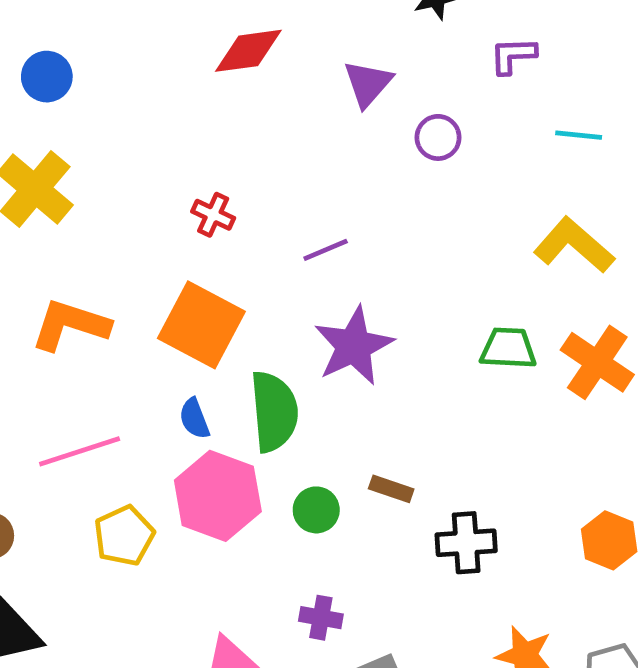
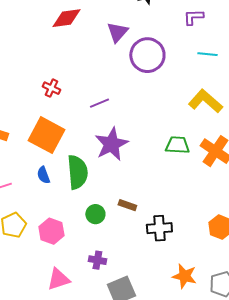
purple L-shape: (513, 55) -> (193, 17), moved
purple circle: (438, 137) -> (147, 55), size x1.8
pink hexagon: (218, 496) -> (51, 231), moved, size x0.7

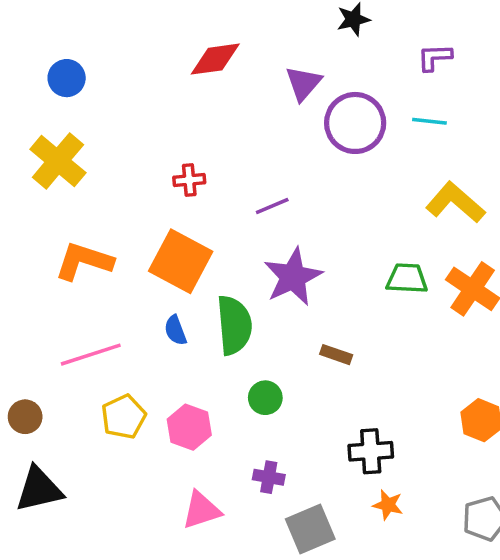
cyan line: (207, 54) -> (429, 121), moved
red cross: (51, 88) -> (189, 180), turned -30
brown rectangle: (127, 205) -> (336, 355), moved
black cross: (159, 228) -> (371, 451), moved
orange star: (184, 276) -> (388, 505), moved, size x0.7

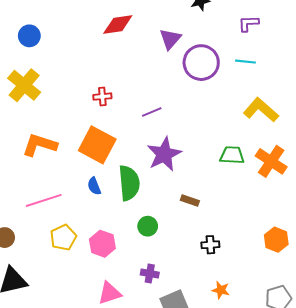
black cross: (371, 451) -> (210, 245), moved, size x0.7

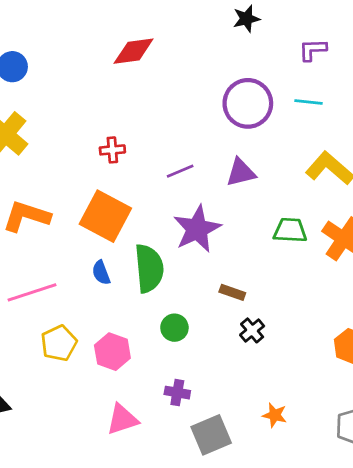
purple triangle: (170, 39) -> (241, 172), moved, turned 35
black cross: (210, 245) -> (252, 330), moved, turned -36

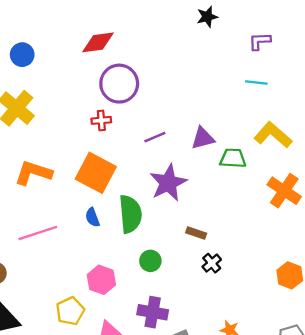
red diamond: (134, 51) -> (98, 42), moved
purple circle: (248, 103) -> (119, 84), moved
green trapezoid: (290, 230) -> (233, 158), moved
yellow pentagon: (59, 343) -> (70, 311), moved
purple cross: (177, 393) -> (153, 312), size x1.5

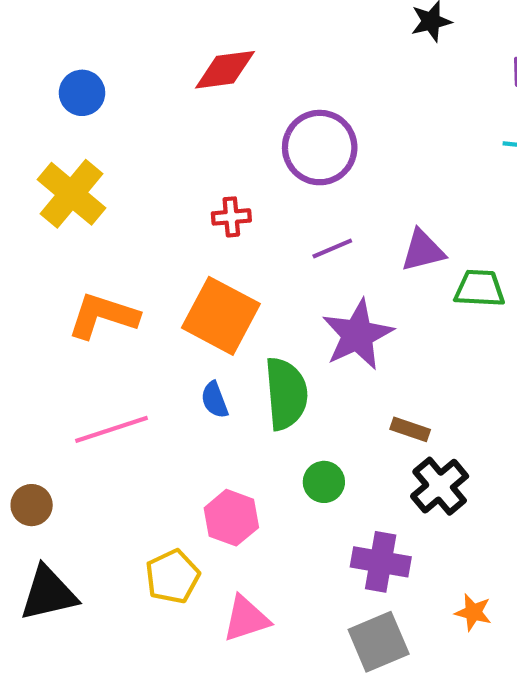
purple circle: (119, 84) -> (320, 148), moved
black cross: (212, 263) -> (440, 486), size x1.5
purple cross: (153, 312) -> (381, 562), moved

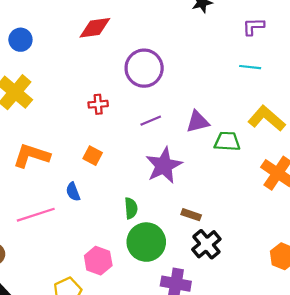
orange square: (221, 316) -> (93, 156), size x0.5
green semicircle: (286, 394) -> (131, 208), moved, size x0.6
blue semicircle: (215, 400) -> (73, 192), moved
green circle: (324, 482) -> (146, 242), size x1.8

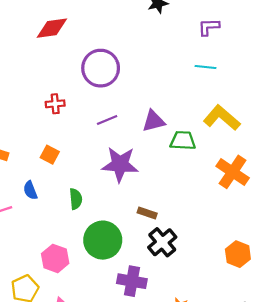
purple star: (164, 165) -> (120, 164), turned 30
green semicircle: (131, 208) -> (76, 199), moved

